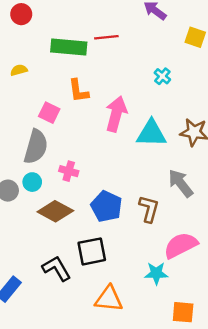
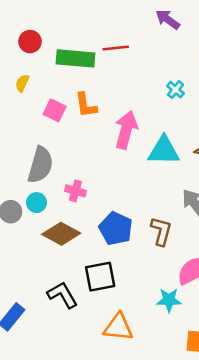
red circle: (21, 14) -> (30, 42), moved
yellow semicircle: (19, 70) -> (22, 83), turned -49
pink square: (49, 113) -> (55, 110), moved

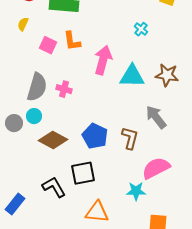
pink cross: (75, 191) -> (64, 89), moved

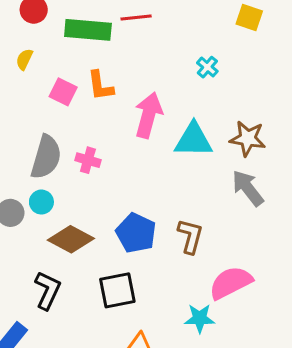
gray arrow: (156, 117) -> (248, 188), moved
black L-shape: (54, 187) -> (48, 290), moved, turned 55

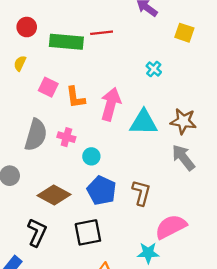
orange L-shape: (100, 86) -> (75, 97), moved
cyan circle: (41, 202) -> (91, 156), moved

